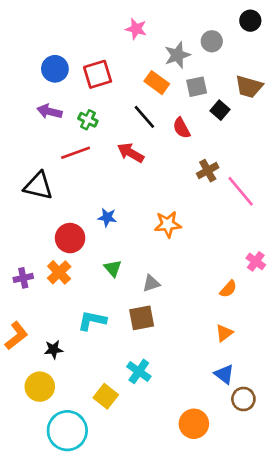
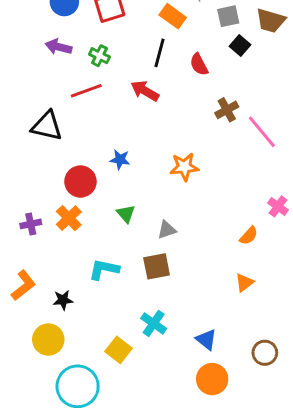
gray square: (197, 87) -> (228, 16), moved
black line: (144, 117) -> (159, 53), turned 56
blue triangle: (224, 374) -> (206, 340), moved

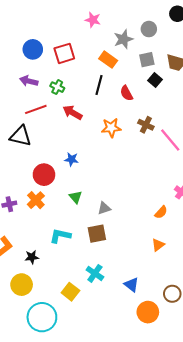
red line: (86, 91) -> (36, 109), moved
red arrow: (145, 91) -> (72, 113), moved
brown cross: (227, 110) -> (146, 125), turned -35
orange star: (184, 167) -> (111, 128), moved
orange circle: (212, 379) -> (148, 312), moved

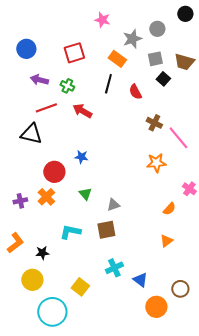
blue circle: (33, 49) -> (26, 49), moved
orange star: (111, 128) -> (156, 163), moved
cyan cross: (95, 273) -> (114, 268), moved, turned 30

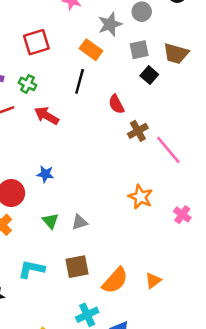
red semicircle: (135, 92) -> (116, 104), moved
brown cross: (154, 123) -> (138, 131), turned 35
orange star: (156, 163) -> (140, 197), moved, turned 30
gray triangle: (113, 205) -> (80, 222), moved
orange semicircle: (169, 209) -> (115, 281), moved, size x1.6

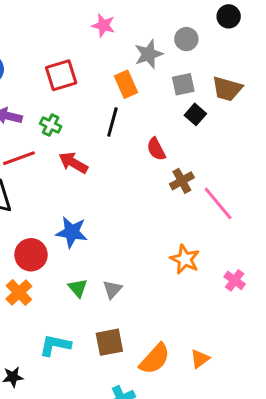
orange rectangle: (91, 50) -> (126, 84), turned 30
blue star: (45, 174) -> (72, 232), size x1.5
gray triangle: (80, 222) -> (112, 289), turned -30

